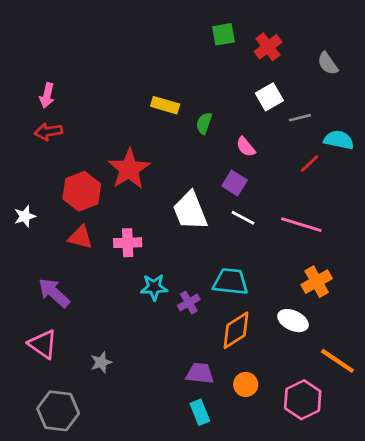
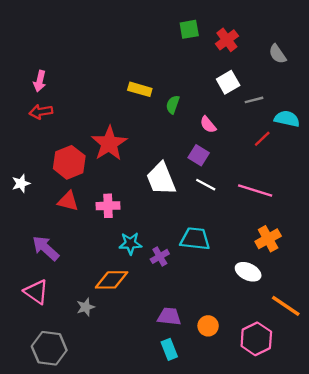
orange diamond: (236, 330) -> (112, 280), moved, turned 32

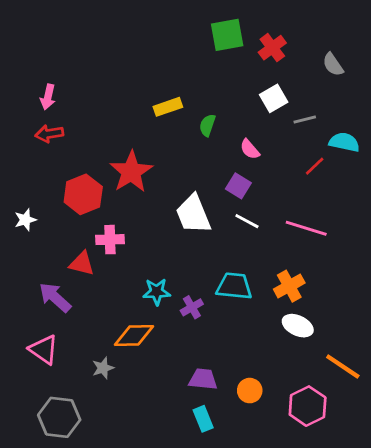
green square: (189, 29) -> (227, 35), size x1.4
yellow rectangle: (140, 89) -> (168, 107), turned -35
red triangle: (68, 201) -> (82, 264), moved
pink cross: (108, 206) -> (110, 240), moved
orange cross: (268, 239) -> (289, 286), moved

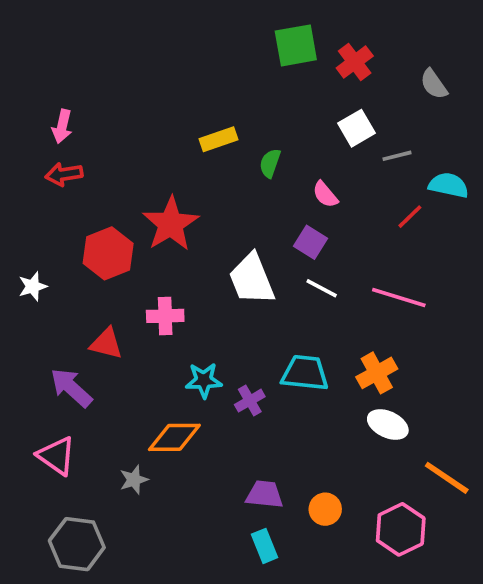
pink cross: (110, 240) -> (165, 316), moved

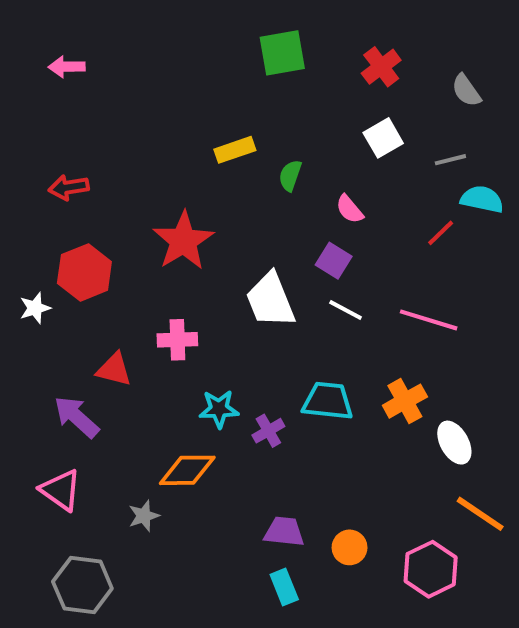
green square: (296, 45) -> (282, 53), moved
pink arrow: (62, 126) -> (67, 67), moved, turned 76
gray line: (397, 156) -> (450, 160), moved
red hexagon: (108, 253) -> (84, 272), moved
white ellipse: (388, 424) -> (454, 443), moved, turned 36

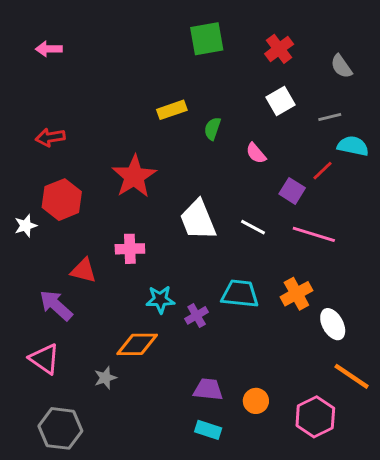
purple square: (334, 261) -> (292, 191), moved
cyan rectangle: (284, 587) -> (208, 430), turned -50

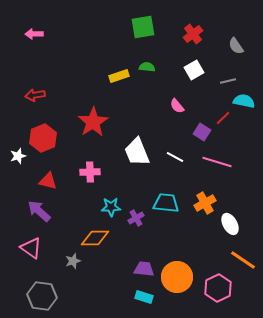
green semicircle: (212, 129) -> (147, 67), moved, turned 77
red triangle: (84, 271) -> (48, 181), moved
orange circle: (256, 401) -> (177, 277), size x1.8

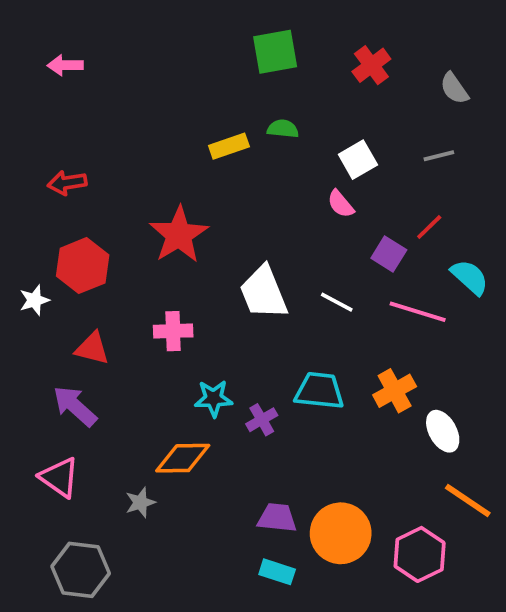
white square: (194, 70) -> (358, 160), moved
cyan semicircle: (244, 101) -> (470, 277), moved, turned 30

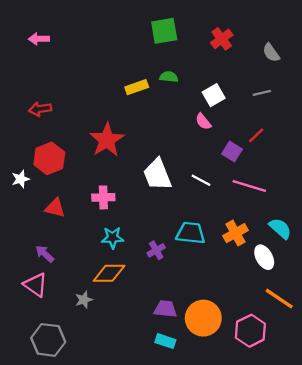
cyan semicircle: (470, 277) -> (280, 228), moved
cyan star: (214, 398) -> (113, 238), moved
purple arrow: (75, 406) -> (45, 254), moved, size x0.7

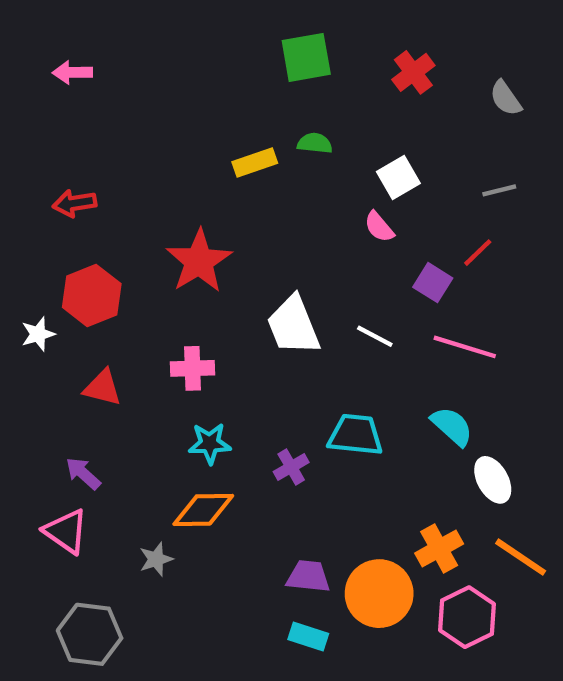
gray line: (262, 93) -> (499, 190), moved
cyan semicircle: (280, 228) -> (452, 426), moved
orange cross: (235, 233) -> (439, 549), moved

